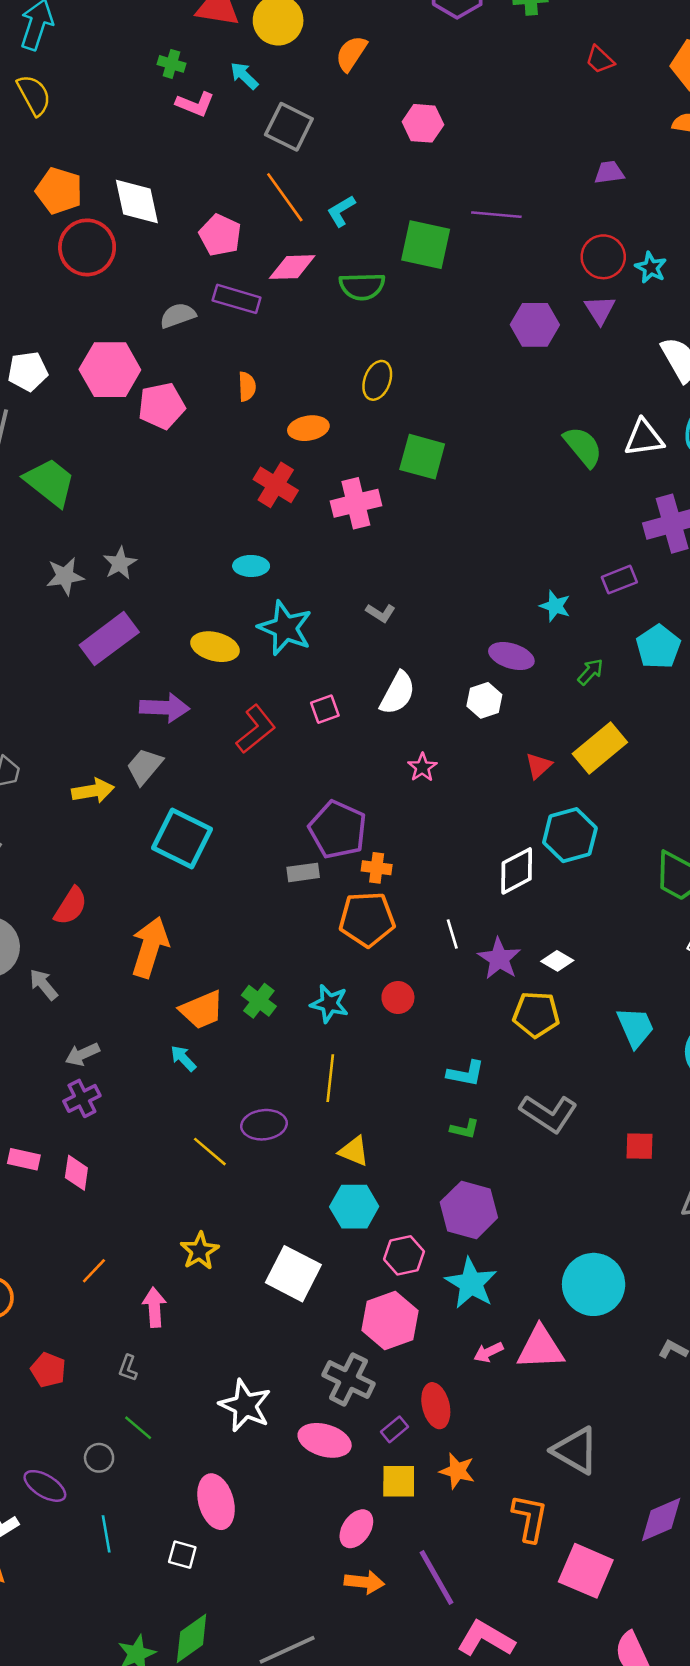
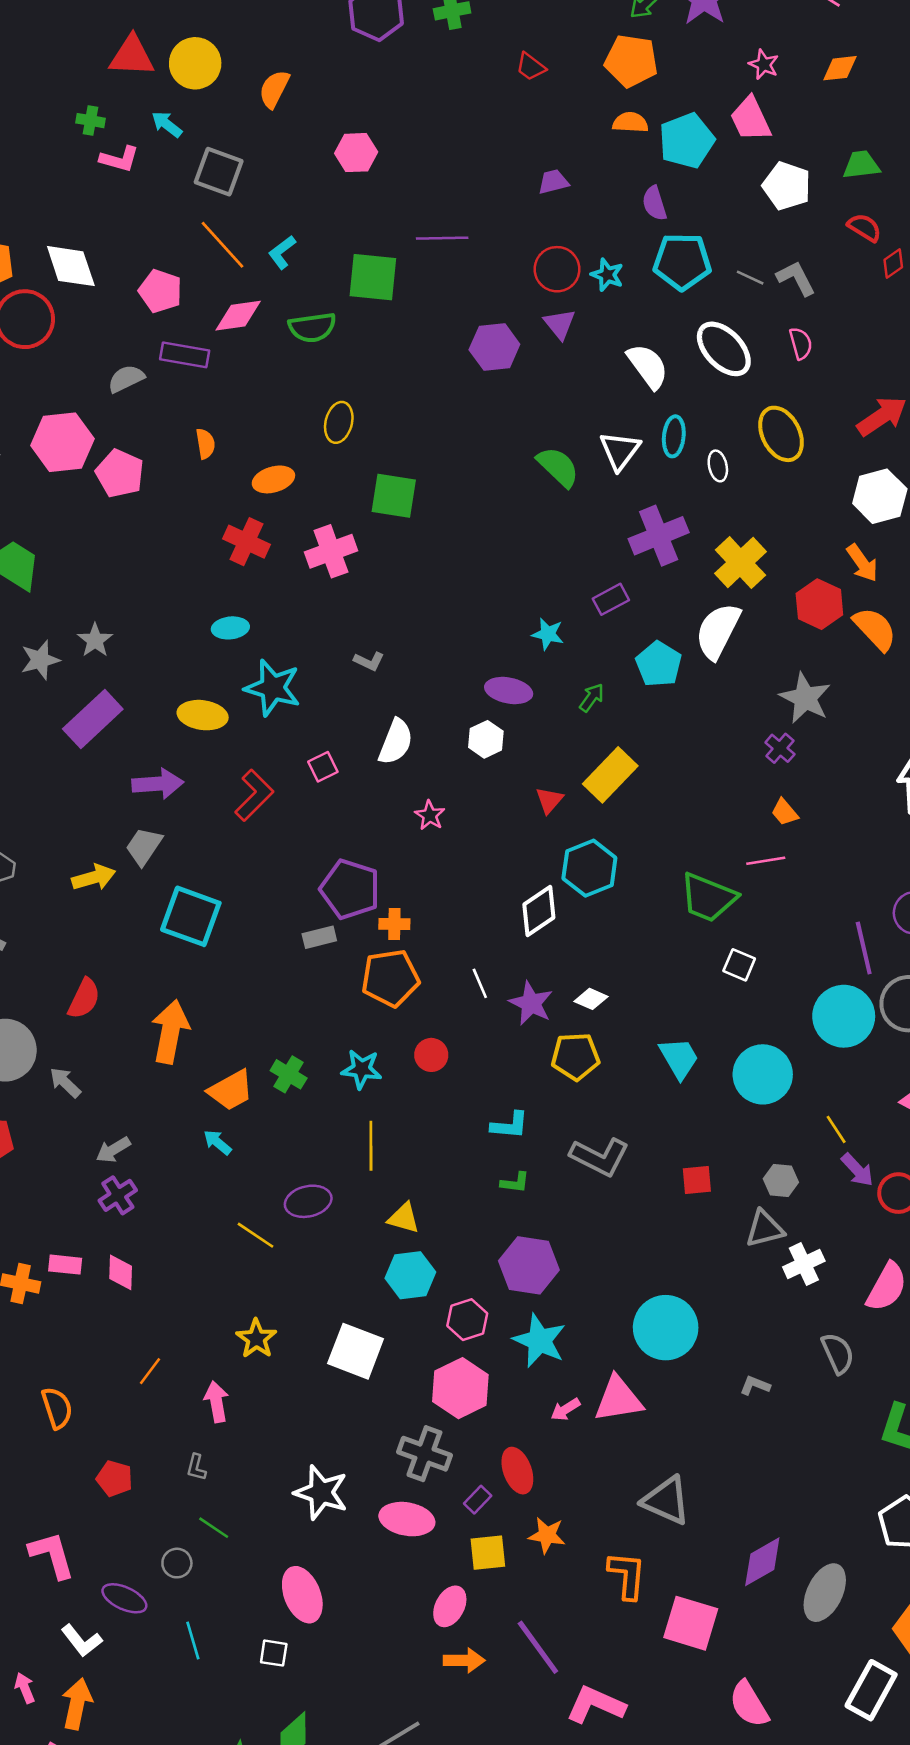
pink pentagon: (162, 406) -> (120, 473), turned -30
white triangle: (644, 438) -> (620, 451), turned -39

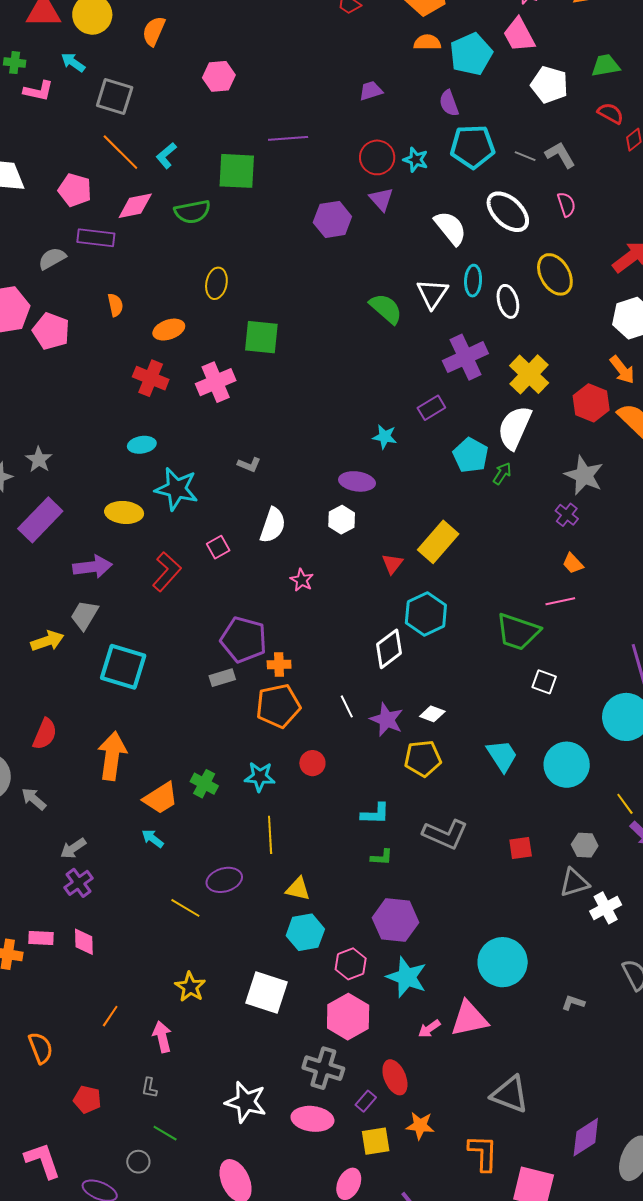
white ellipse: (718, 466) -> (508, 301), size x1.4
green arrow: (592, 698) -> (502, 473), moved

